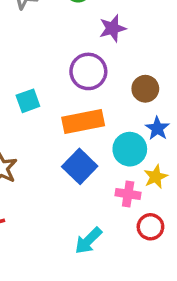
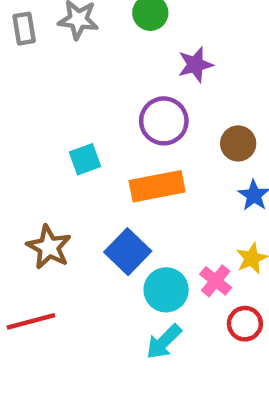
cyan circle: (130, 149) -> (166, 290), moved
blue square: (80, 166) -> (128, 252), moved
pink cross: (128, 194) -> (216, 281), turned 30

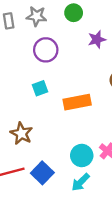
purple circle: (164, 121) -> (46, 50), moved
blue square: (128, 252) -> (42, 173), moved

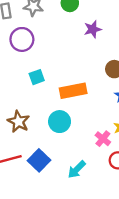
purple circle: (46, 50) -> (22, 39), moved
cyan circle: (82, 156) -> (60, 122), moved

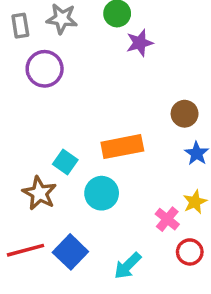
purple star: (93, 29) -> (140, 43), moved
cyan square: (37, 77) -> (65, 162), moved, turned -35

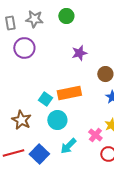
purple star: (140, 43) -> (79, 53), moved
cyan square: (65, 162) -> (45, 99), moved
cyan arrow: (128, 266) -> (68, 146), moved

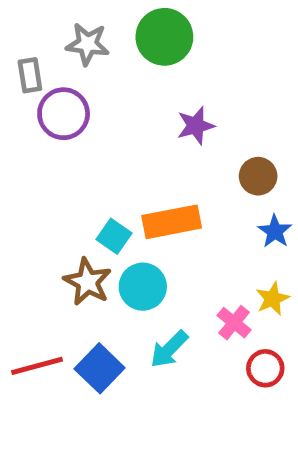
green circle: (66, 16) -> (164, 37), size x1.5
gray rectangle: (10, 23) -> (30, 75), moved
brown star: (21, 120) -> (88, 282), moved

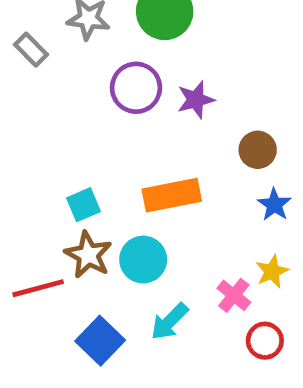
gray rectangle: (30, 75) -> (31, 50), turned -36
purple circle: (64, 114) -> (136, 88), moved
cyan square: (114, 236) -> (84, 205), moved, turned 32
red line: (37, 366) -> (38, 288), moved

